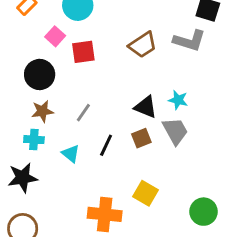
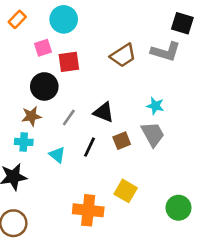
pink square: (55, 36) -> (43, 48), turned 30
black circle: (40, 75) -> (44, 86), moved
black triangle: (146, 107) -> (104, 112), moved

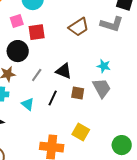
brown square: (122, 141) -> (78, 93), turned 32

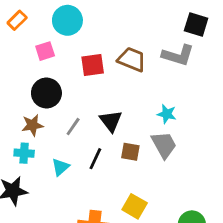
brown trapezoid: (79, 27) -> (132, 59), turned -125
red square: (37, 32) -> (93, 65), moved
black triangle: (64, 71) -> (111, 121), turned 30
cyan triangle: (28, 104) -> (60, 167), turned 40

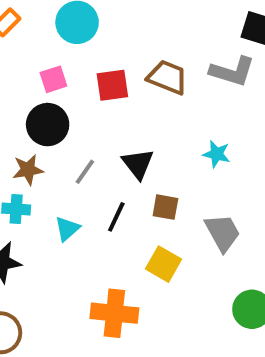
pink square: (45, 51) -> (53, 79), moved
gray trapezoid: (164, 145) -> (222, 233), moved
yellow square: (135, 206) -> (164, 264), moved

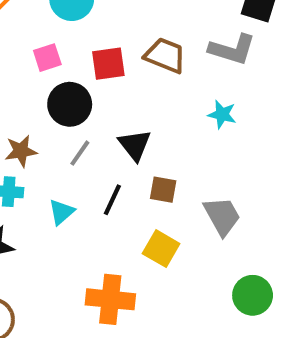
black circle: (48, 125) -> (70, 104), moved
cyan star: (217, 154) -> (222, 114), moved

